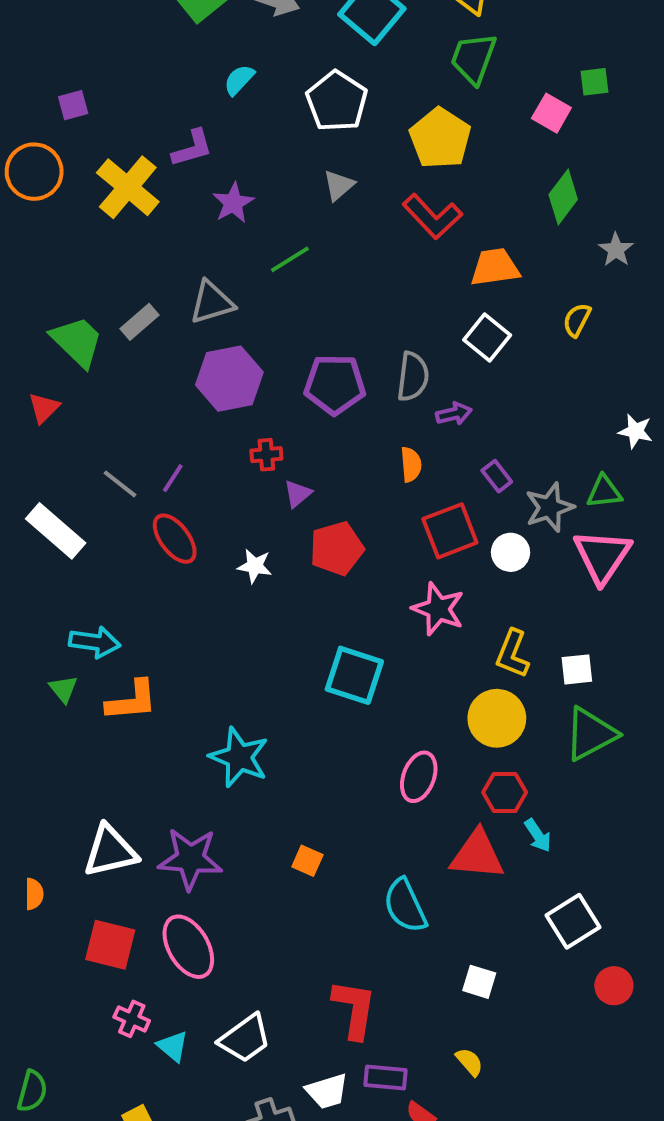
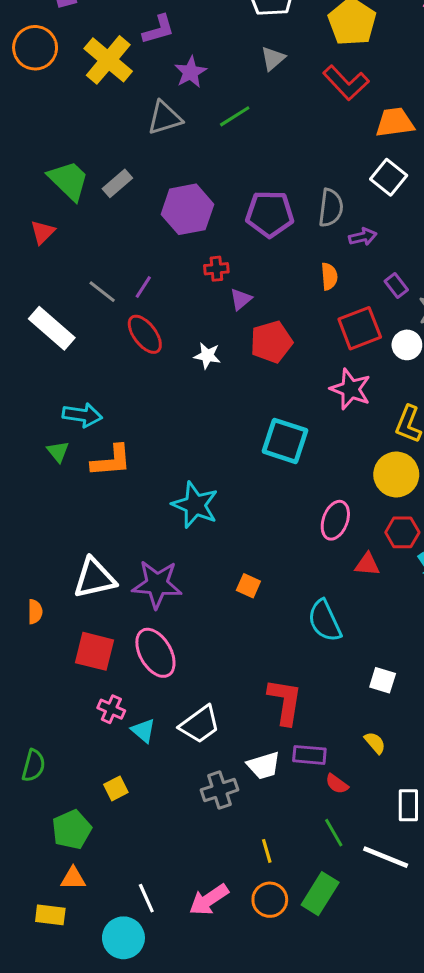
gray triangle: (212, 302) -> (165, 118), moved
gray rectangle: (140, 322) -> (117, 183), moved
red triangle: (477, 855) -> (367, 564), moved, size x0.6

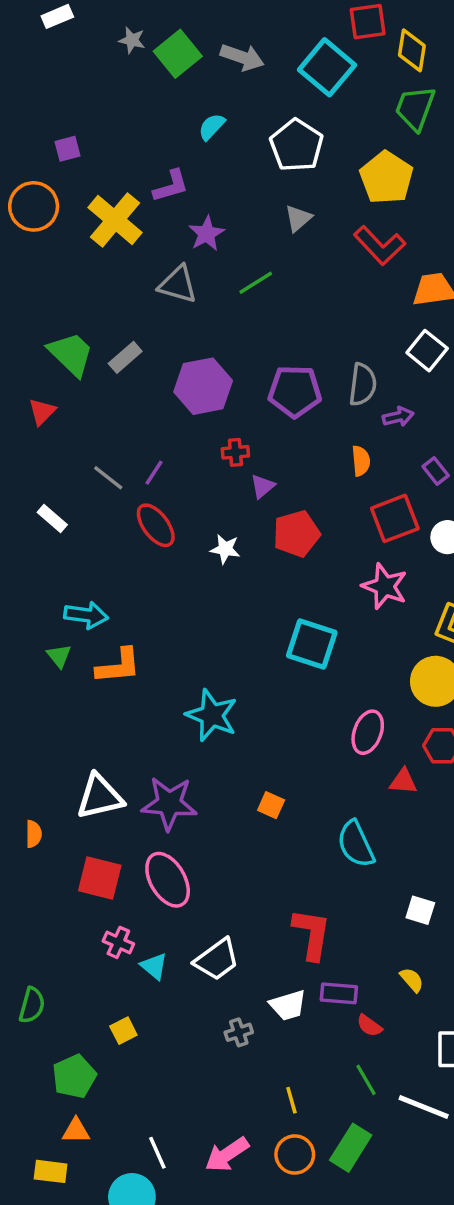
gray triangle: (165, 118) -> (178, 284), turned 33
white rectangle: (52, 328) -> (52, 518), size x0.6
gray cross: (219, 790) -> (239, 1032), size x0.7

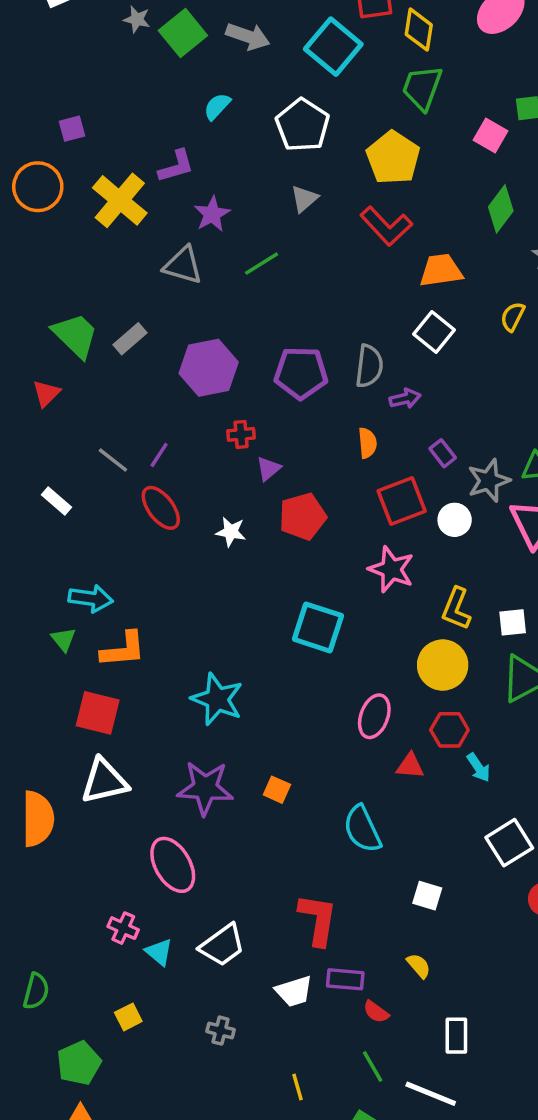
purple star: (169, 803) -> (205, 788), moved
orange semicircle: (34, 834) -> (38, 819), size x2.0
red square: (100, 878) -> (98, 713), moved
gray cross: (239, 1032) -> (221, 1031), moved, turned 32

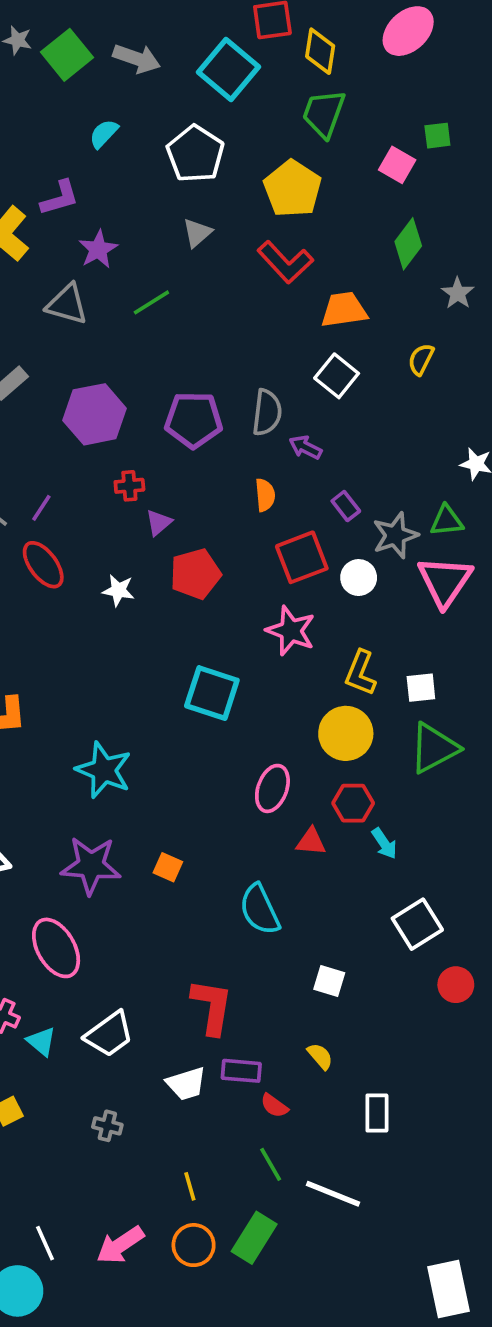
purple arrow: (405, 399) -> (305, 447), turned -140
white rectangle: (456, 1036) -> (377, 1113), moved

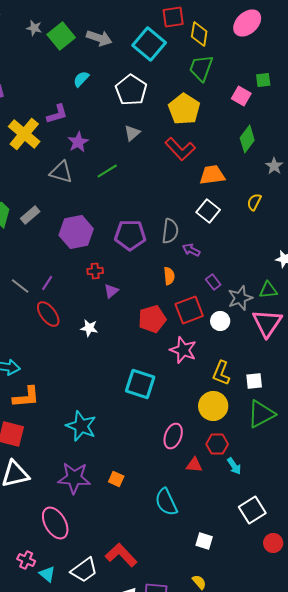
red pentagon: (195, 574) -> (152, 319), moved
red L-shape: (212, 1007) -> (121, 555), moved, turned -52

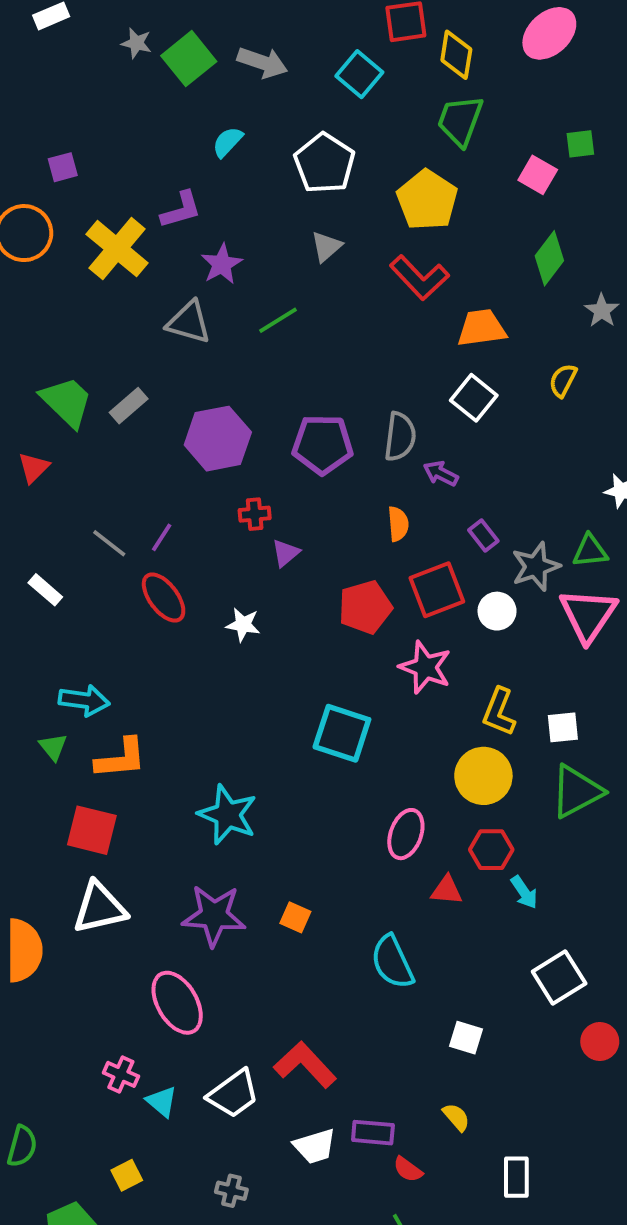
cyan square: (149, 44) -> (359, 74), size x0.7

